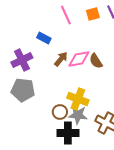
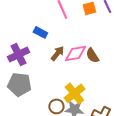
yellow cross: (78, 99) -> (74, 93), turned 30

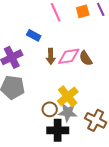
brown arrow: (57, 53) -> (51, 56), turned 140

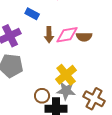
brown semicircle: (86, 58) -> (84, 37), turned -56
brown circle: (50, 109) -> (42, 96), moved

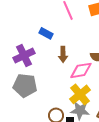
pink diamond: (67, 35) -> (81, 70), moved

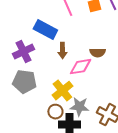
blue rectangle: (46, 33) -> (45, 30), size x1.6
yellow cross: (80, 94) -> (62, 91), moved

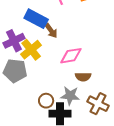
brown arrow: (62, 51) -> (51, 31), moved, turned -35
brown semicircle: (97, 53) -> (83, 77), moved
yellow cross: (62, 91) -> (31, 50), moved

